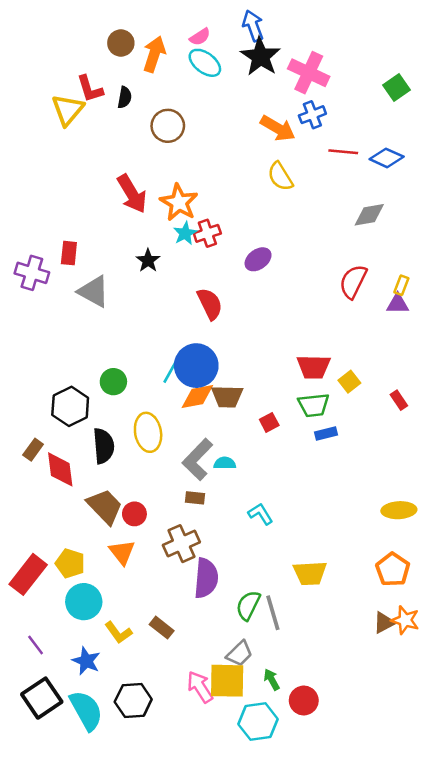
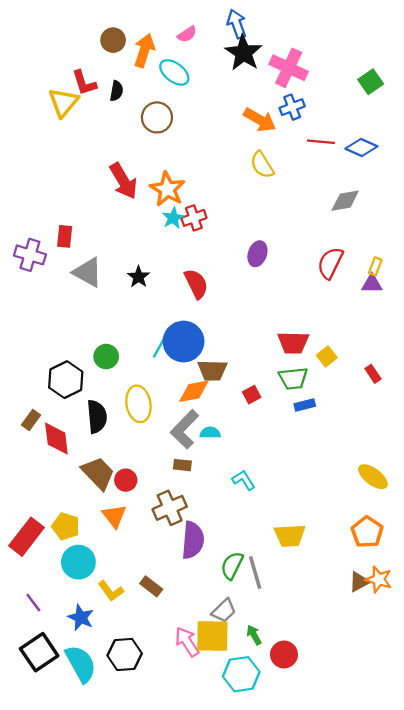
cyan ellipse: (205, 63) -> (174, 72), moved
purple ellipse: (258, 259) -> (257, 254), moved, turned -35
black star: (148, 261) -> (138, 277), moved
orange diamond: (197, 396) -> (194, 391), moved
yellow ellipse: (399, 510) -> (373, 477), turned 40

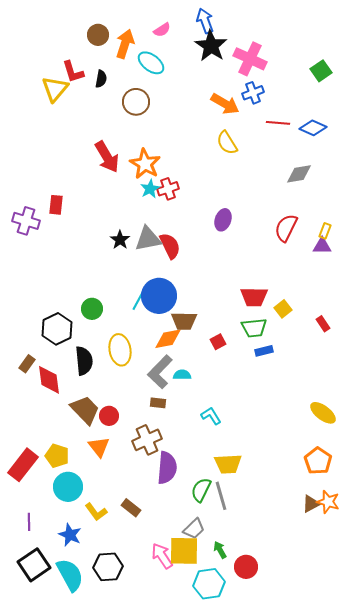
gray triangle: (88, 272) -> (148, 239), moved, turned -40
yellow trapezoid: (290, 536) -> (228, 464), moved
purple line: (33, 603) -> (29, 522), turned 36

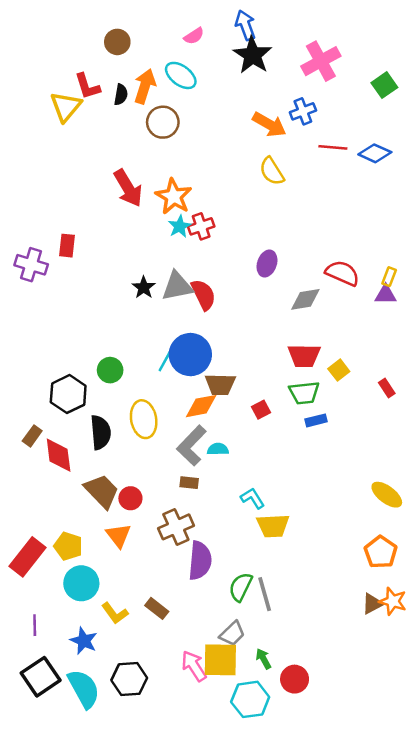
orange arrow: (125, 44) -> (145, 86), moved
pink cross: (250, 59) -> (321, 61), moved, turned 36
gray diamond: (299, 174) -> (305, 299), moved
red semicircle: (286, 228) -> (342, 273), turned 88
yellow trapezoid: (228, 464) -> (273, 526), moved

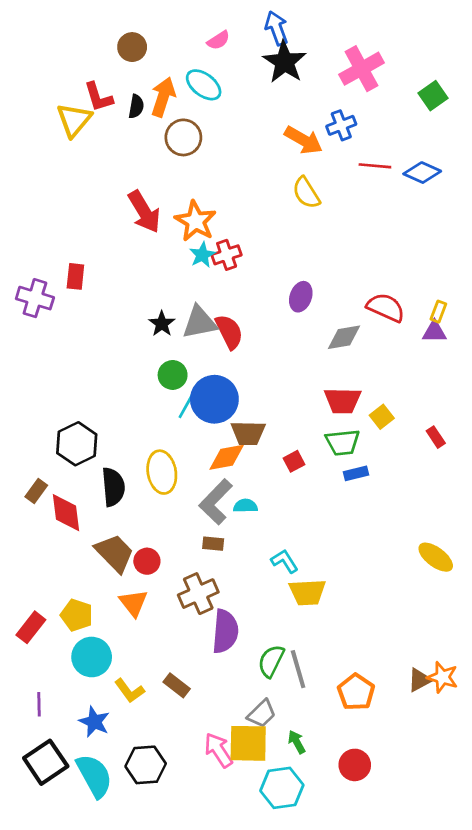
green circle: (110, 370) -> (173, 375), moved
orange pentagon: (381, 552) -> (356, 692), moved
red rectangle: (27, 557) -> (31, 627), size x0.7
red circle: (295, 679) -> (355, 765), moved

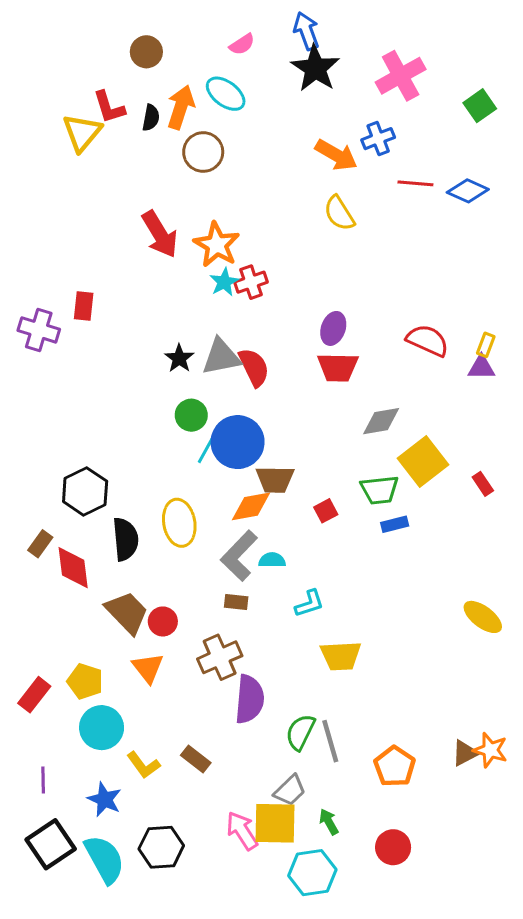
gray diamond: (344, 337) -> (381, 421), moved
red trapezoid: (343, 401) -> (338, 367), moved
yellow square: (382, 417) -> (423, 461), size x1.8
cyan L-shape: (285, 561) -> (309, 604), moved, turned 104

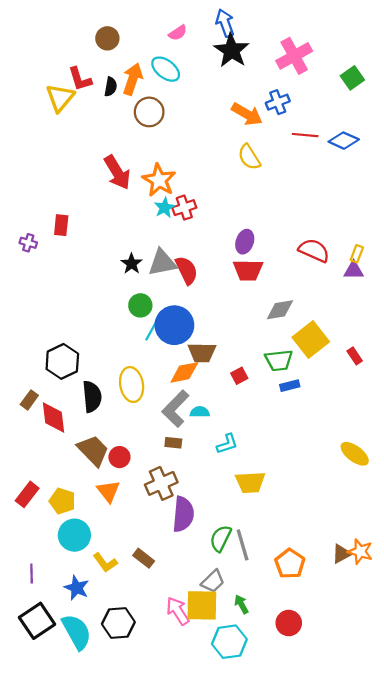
purple cross: (39, 330) -> (28, 243), size x0.6
red rectangle: (34, 695) -> (27, 494), moved

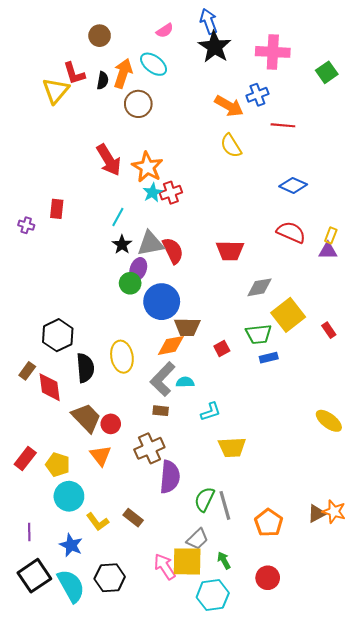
pink cross: (294, 56) -> (273, 52), turned 32
blue diamond: (344, 141) -> (293, 185), moved
purple ellipse: (245, 242) -> (138, 269), moved
cyan line: (151, 331) -> (118, 217), moved

